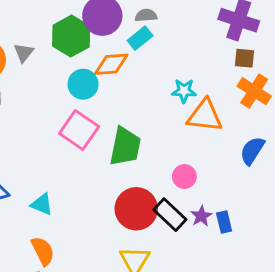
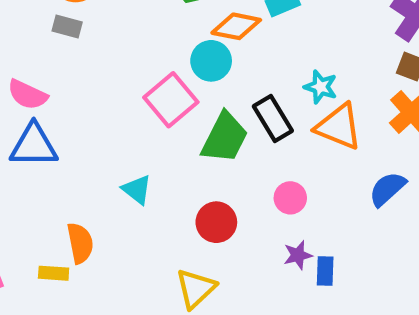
cyan circle: (83, 84) -> (211, 61), moved
cyan triangle: (42, 204) -> (137, 189), moved
red circle: (136, 209) -> (216, 222), size x0.7
black rectangle: (170, 215) -> (273, 119), moved

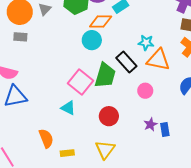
pink square: (171, 100) -> (81, 82), moved
pink circle: (290, 198) -> (145, 91), moved
yellow rectangle: (54, 273) -> (67, 153), moved

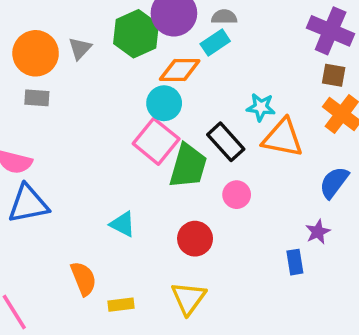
pink square: (81, 82) -> (156, 141), moved
pink circle: (145, 91) -> (237, 195), moved
purple star: (151, 124) -> (318, 232), moved

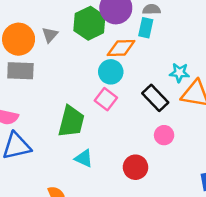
cyan rectangle: (215, 42) -> (146, 28), turned -42
gray rectangle: (37, 98) -> (20, 71), size x1.5
pink square: (156, 141) -> (106, 99), size x0.7
green trapezoid: (188, 166) -> (71, 122), moved

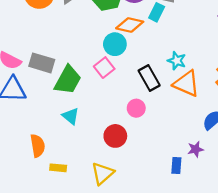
gray rectangle: (20, 71) -> (42, 63), moved
pink circle: (164, 135) -> (136, 108), moved

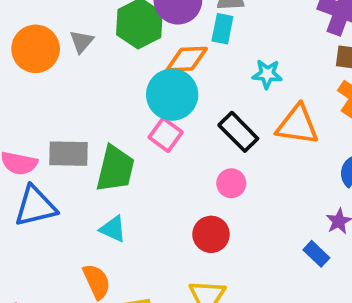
cyan circle: (115, 44) -> (172, 95), size x1.4
cyan star: (177, 61) -> (267, 74), moved
cyan triangle: (71, 116) -> (113, 229), moved
blue rectangle: (176, 165) -> (316, 254), turned -35

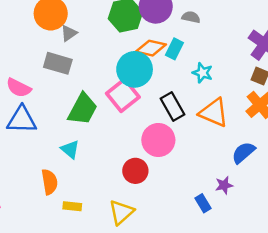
cyan rectangle: (222, 29) -> (174, 49), moved
gray triangle: (82, 42) -> (69, 33), moved
pink square: (166, 135) -> (123, 95), size x1.4
gray rectangle: (69, 154) -> (58, 63), moved
pink circle: (231, 183) -> (158, 140), size x1.6

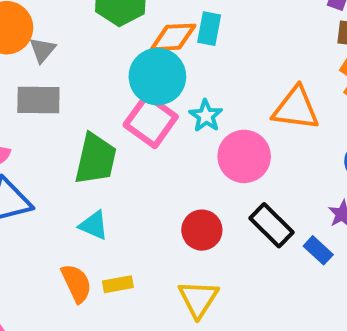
cyan star: (203, 73) -> (206, 116), moved, turned 30
black rectangle: (173, 107) -> (272, 225), moved
pink circle: (158, 140) -> (244, 156), moved
yellow rectangle: (72, 206) -> (118, 284), moved

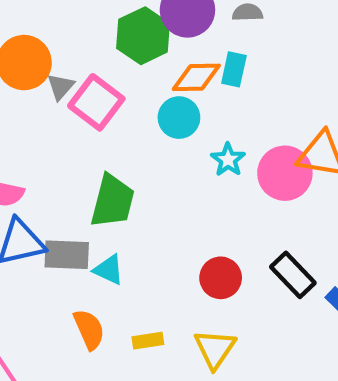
cyan circle: (157, 77) -> (179, 118), size x0.7
gray rectangle: (38, 100) -> (67, 255), moved
pink square: (151, 121) -> (96, 102), moved
pink circle: (244, 156) -> (285, 173), moved
yellow rectangle: (118, 284) -> (148, 341), moved

